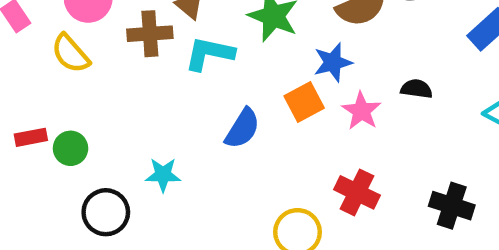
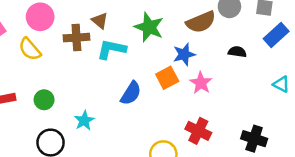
black semicircle: (416, 89) -> (237, 52), moved
green circle: (71, 148) -> (44, 100), moved
cyan star: (163, 175) -> (84, 121), turned -30

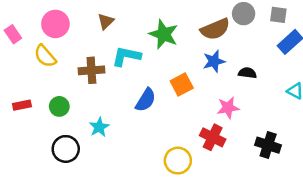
brown triangle: (100, 21) -> (106, 21), moved, turned 36
brown cross: (76, 38) -> (91, 70), moved
black semicircle: (237, 52) -> (247, 73), moved
blue star: (184, 54) -> (214, 61), moved
pink star: (201, 83) -> (228, 108), moved, turned 30

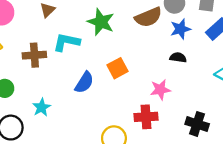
blue star: (214, 61) -> (180, 29), moved
red cross: (213, 137) -> (146, 117), turned -30

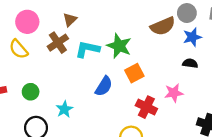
green star: (101, 22) -> (119, 46), moved
brown cross: (34, 55) -> (58, 43), moved, turned -30
red cross: (146, 117) -> (146, 107), moved, turned 30

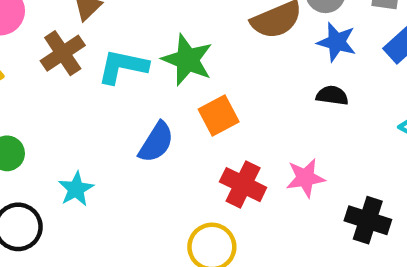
blue star: (192, 37) -> (337, 42), turned 30
pink star: (174, 93) -> (305, 178), moved

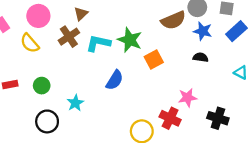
orange square: (219, 116) -> (154, 59), moved
red cross: (243, 185) -> (170, 118), moved

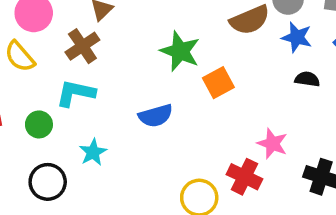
cyan L-shape: (98, 43) -> (76, 93), moved
black semicircle: (201, 57) -> (307, 79), moved
blue semicircle: (115, 80) -> (156, 116), turned 42
pink star: (187, 98) -> (272, 144), turned 30

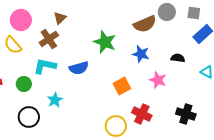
blue star: (297, 37) -> (141, 54), moved
orange square: (218, 83) -> (122, 86), moved
blue semicircle: (156, 116) -> (79, 68), moved
pink star: (272, 144) -> (158, 80), moved

